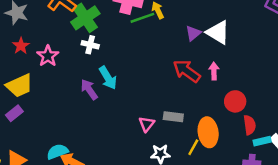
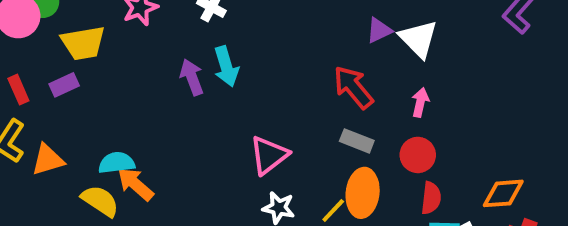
pink arrow: (214, 71) -> (420, 102), moved
gray rectangle: (173, 117) -> (357, 141), moved
pink triangle: (147, 124) -> (269, 155), size x1.5

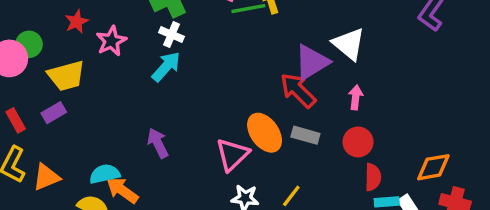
purple triangle: (379, 30) -> (312, 62), moved, size x1.6
cyan arrow: (226, 66) -> (166, 67), moved, turned -116
purple arrow: (192, 77) -> (158, 143), moved
orange ellipse: (363, 193) -> (265, 133), moved, turned -36

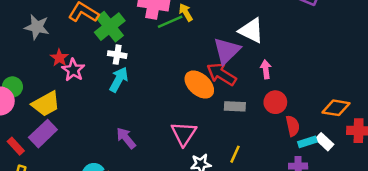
red star: (77, 22) -> (59, 58), moved
purple rectangle: (54, 113) -> (43, 134), size x1.5
orange ellipse: (265, 133) -> (199, 85), moved
orange diamond: (433, 167) -> (336, 108), turned 32

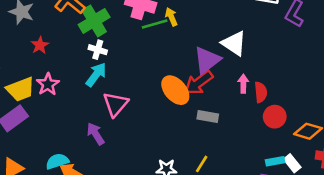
pink star: (73, 70) -> (48, 84), moved
red arrow: (221, 74) -> (199, 83), turned -76
red circle: (275, 102) -> (275, 117), moved
red semicircle: (293, 126) -> (261, 92), moved
pink triangle: (184, 134) -> (115, 104), moved

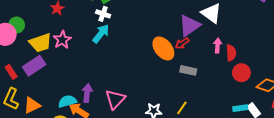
red arrow: (199, 83) -> (182, 43), size x0.6
pink triangle: (115, 104) -> (115, 99), moved
purple arrow: (96, 134) -> (87, 93), moved, turned 36

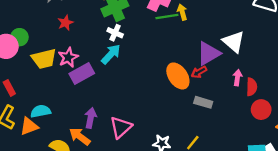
purple rectangle: (34, 66) -> (82, 73), moved
cyan semicircle: (67, 101) -> (41, 111), moved

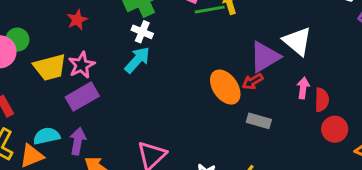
purple rectangle: (82, 73) -> (82, 97), moved
purple arrow: (91, 118) -> (78, 141), moved

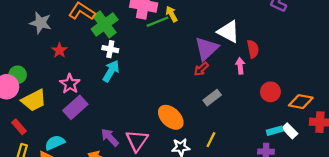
yellow trapezoid: (50, 67) -> (34, 100), moved
orange ellipse: (225, 87) -> (171, 117), moved
red semicircle: (322, 100) -> (253, 49), moved
gray rectangle: (259, 121) -> (212, 98), turned -42
purple arrow: (78, 141) -> (110, 137), moved, turned -42

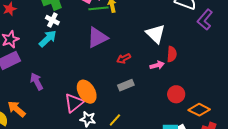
purple triangle: (206, 49) -> (97, 38), moved
pink arrow: (240, 66) -> (157, 65), turned 64
purple arrow: (110, 137) -> (37, 81), moved
pink triangle: (137, 141) -> (74, 103), moved

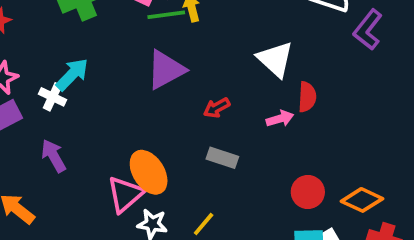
white cross: (52, 20) -> (53, 97), moved
gray rectangle: (126, 85) -> (222, 158), turned 42
red circle: (176, 94) -> (308, 192), moved

